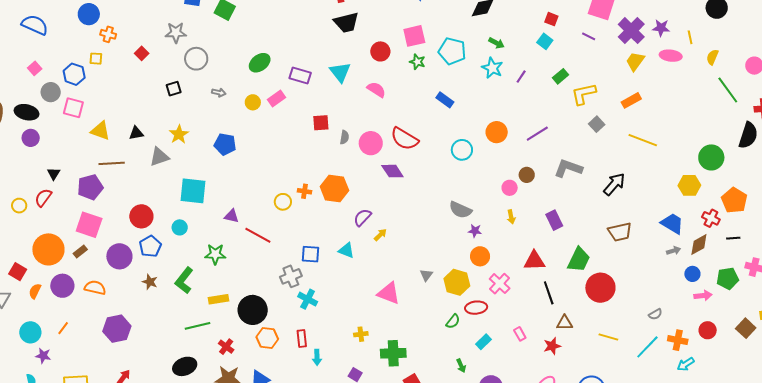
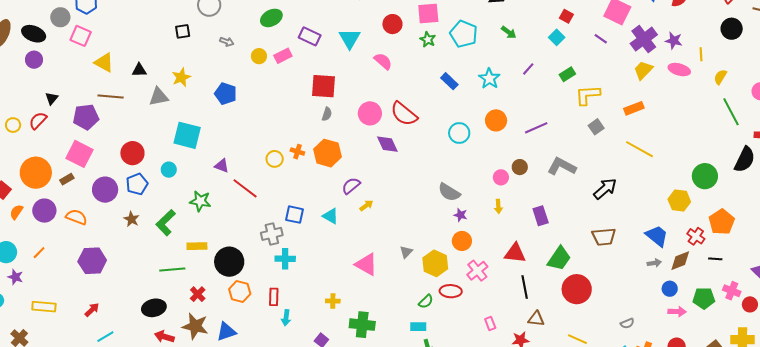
cyan star: (492, 68) -> (489, 79), moved
red square: (321, 123) -> (323, 86), size x1.5
gray semicircle: (344, 137) -> (327, 114), moved
cyan cross: (308, 299) -> (285, 259), turned -36
cyan rectangle: (484, 342) -> (418, 327), moved, turned 35

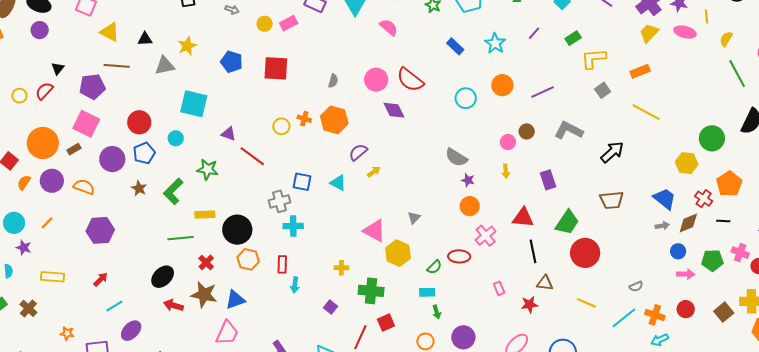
red square: (323, 86) -> (276, 68), moved
yellow hexagon: (435, 263) -> (398, 253), moved
black ellipse: (154, 308) -> (163, 277), turned -30

